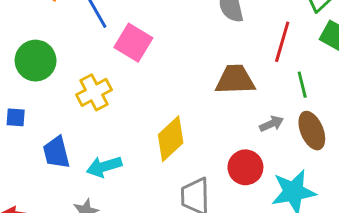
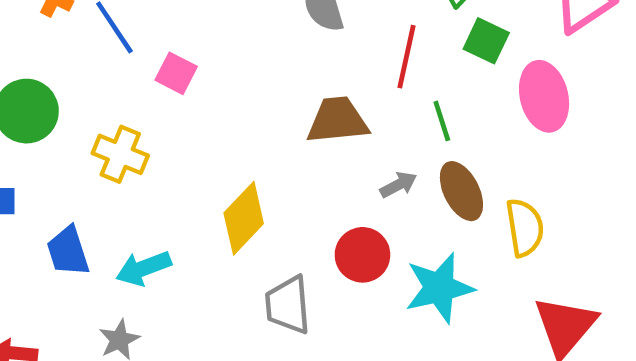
pink square: (133, 43) -> (176, 73), size x0.7
yellow cross: (94, 92) -> (120, 154), turned -36

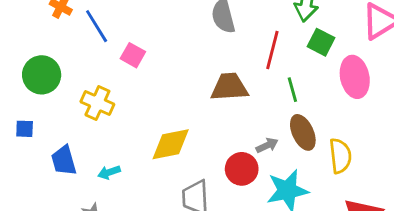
gray arrow: (398, 185) -> (267, 145), moved
yellow diamond: (244, 218) -> (171, 144), turned 33
cyan arrow: (144, 268) -> (109, 172), size x0.7

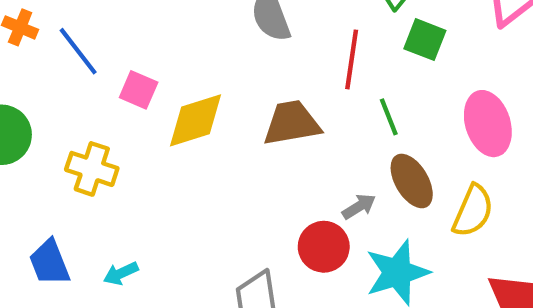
pink ellipse: (355, 77) -> (488, 124), moved
yellow diamond: (171, 144) -> (195, 120), moved
yellow semicircle: (340, 156) -> (473, 211), turned 36

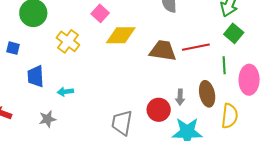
red line: (352, 59) -> (196, 47), moved, turned 52
green line: (389, 117) -> (224, 65), moved
gray arrow: (359, 206) -> (180, 97), turned 105
yellow semicircle: (473, 211) -> (230, 116), turned -35

